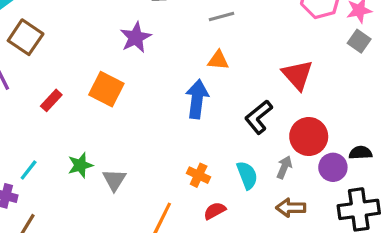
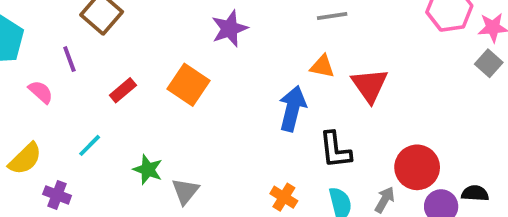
red triangle: (297, 75) -> (370, 85), moved
black L-shape: (259, 117) -> (335, 150), moved, turned -64
green star: (80, 165) -> (148, 170), turned 30
cyan line: (29, 170) -> (90, 145), moved

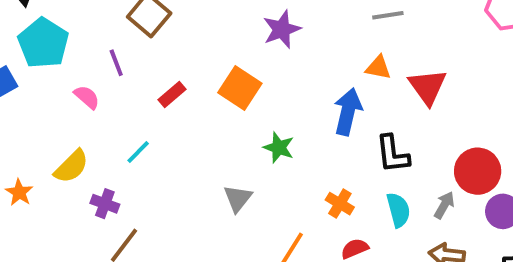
green star: (148, 170) -> (279, 148), moved

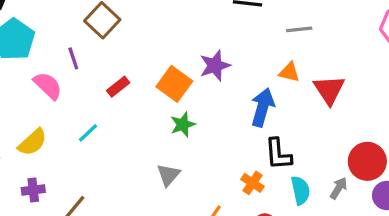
purple star: (282, 29) -> (215, 66), moved
pink semicircle: (87, 97) -> (48, 86), size x1.4
green star: (279, 148) -> (183, 125), moved, turned 30
black L-shape: (393, 154) -> (278, 154), moved
purple cross: (105, 204) -> (33, 190), moved, turned -30

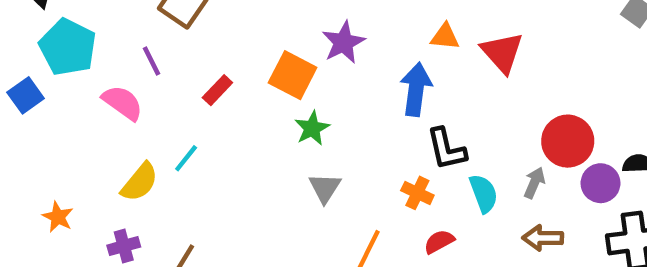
yellow semicircle: (32, 142) -> (140, 182), moved
gray triangle: (168, 175) -> (325, 188), moved

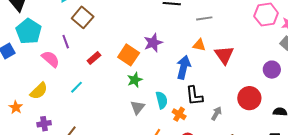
yellow semicircle: (140, 182) -> (39, 91), moved
gray arrow: (534, 183) -> (216, 113), moved
purple circle: (601, 183) -> (272, 70), moved
cyan semicircle: (484, 193) -> (162, 100), moved

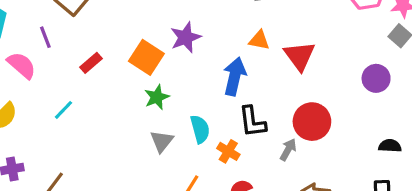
red circle: (249, 98) -> (312, 122), moved

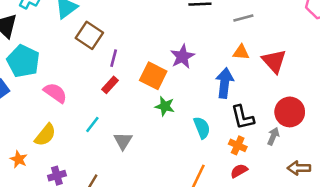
purple line: (45, 37) -> (114, 58), moved, turned 42
green star: (157, 97) -> (165, 106), turned -30
gray triangle: (162, 141) -> (123, 141), moved
orange cross: (228, 151) -> (238, 145), moved

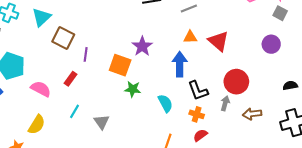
red rectangle: (110, 85) -> (70, 79), moved
brown arrow: (299, 168) -> (252, 114), moved

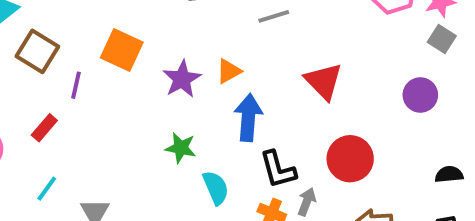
orange triangle: (190, 37) -> (229, 71), moved, turned -32
orange square: (120, 65) -> (122, 50), moved
green star: (133, 89) -> (181, 148), moved
gray arrow: (225, 103) -> (307, 202), moved

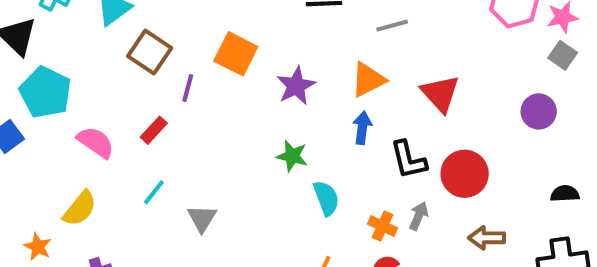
orange triangle: (229, 71) -> (368, 80), moved, size x1.4
blue arrow: (248, 118) -> (362, 128), size x0.7
black L-shape: (278, 169) -> (408, 160), moved

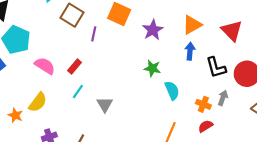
red rectangle: (154, 130) -> (74, 67), moved
orange star: (38, 247) -> (15, 115), moved

